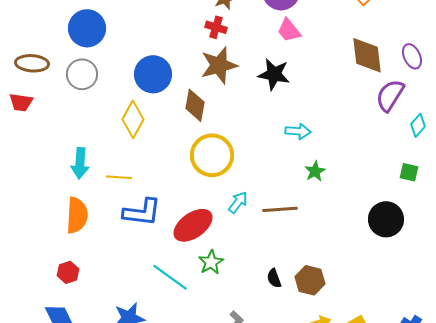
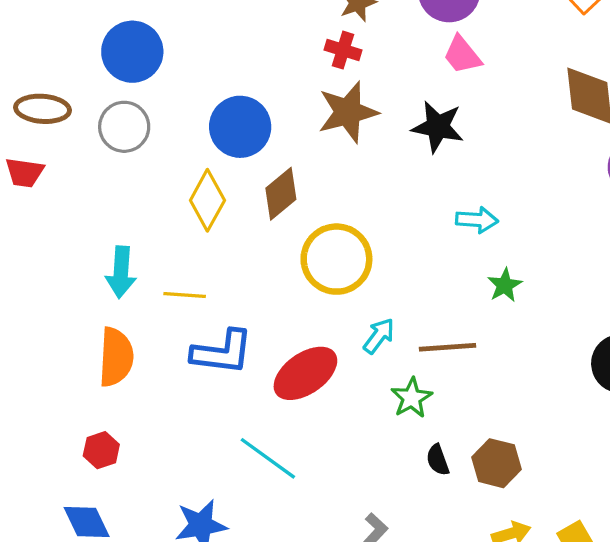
brown diamond: (195, 105) -> (281, 194), moved, turned 40
green star: (211, 262) -> (412, 398), moved

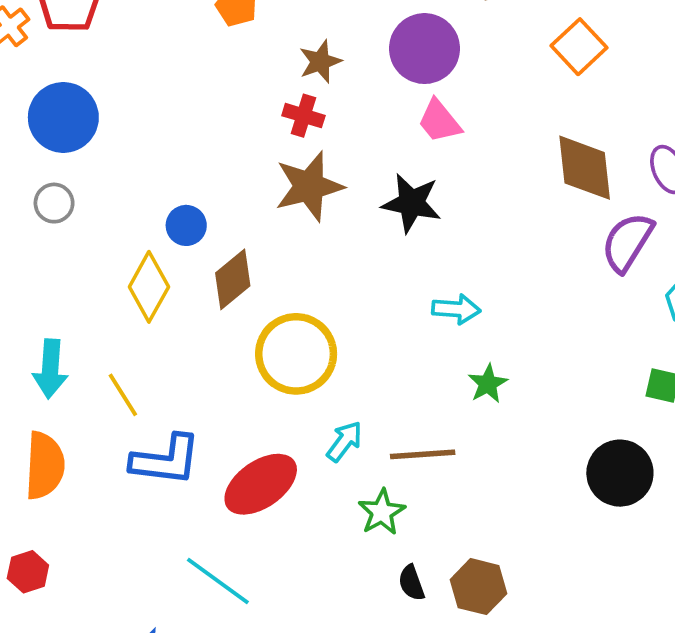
gray circle: (124, 127) -> (54, 203), size x0.7
blue circle: (240, 127) -> (186, 225), moved, size x0.6
yellow line: (185, 295) -> (123, 395), turned 54

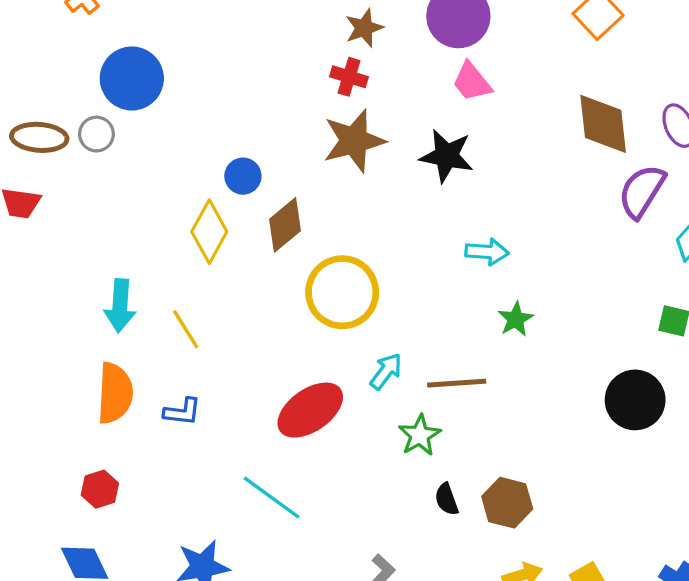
gray circle: (54, 203) -> (96, 134), moved
blue L-shape: (166, 460) -> (182, 412), moved, size x0.6

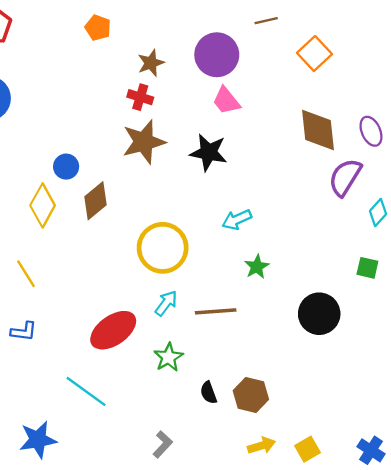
cyan arrow: (487, 252) -> (237, 220), turned 152
yellow circle: (342, 292) -> (163, 248), moved
black circle: (635, 400) -> (319, 314), moved
green star: (420, 435) -> (169, 357), moved

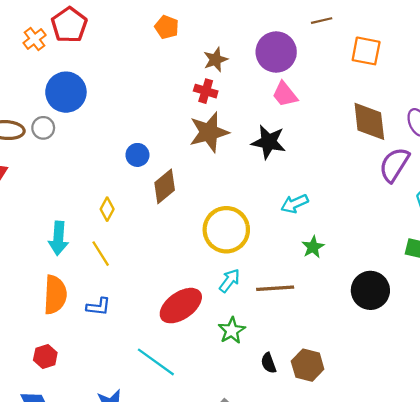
orange square: (314, 54) -> (366, 51), turned -36
yellow diamond: (43, 205) -> (107, 209), moved, size x0.6

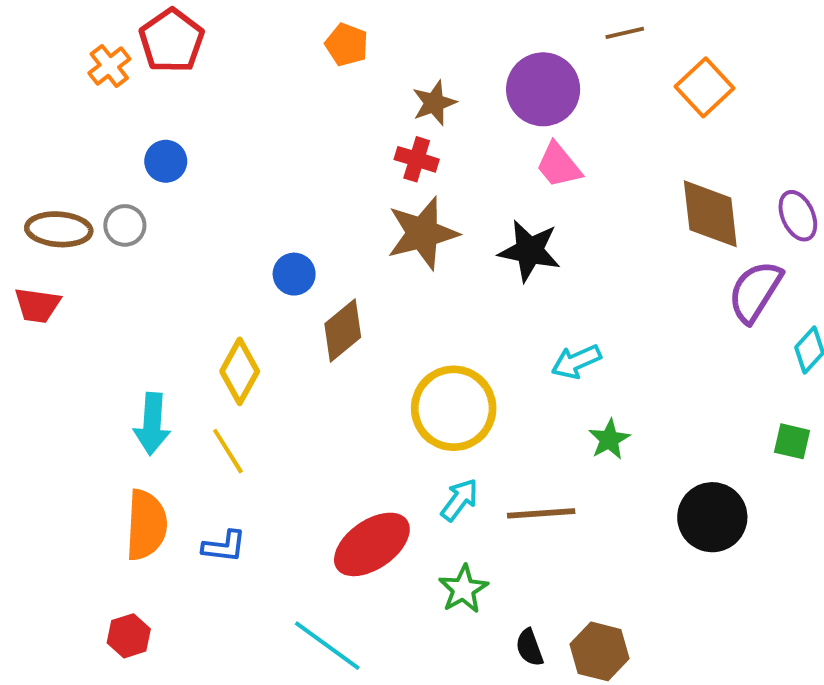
orange square: (366, 51) -> (705, 87), turned 36
blue circle: (66, 92) -> (166, 161), size x0.6
yellow diamond: (107, 209) -> (240, 371), size x1.5

